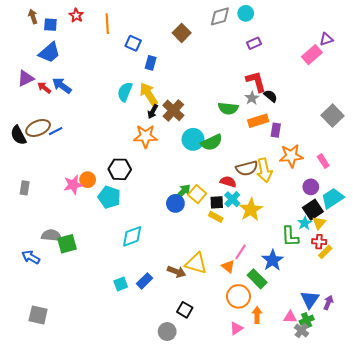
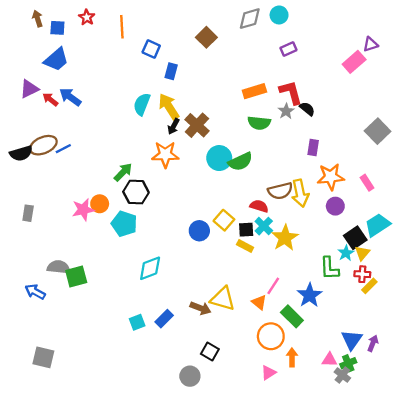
orange rectangle: (258, 121) -> (254, 91), moved
black semicircle: (18, 135) -> (21, 153), turned -78
purple circle: (311, 187) -> (335, 206), moved
green arrow: (183, 192) -> (123, 172), moved

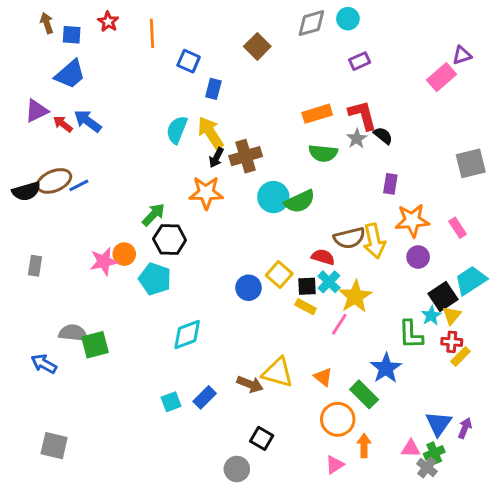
brown cross: (197, 125) -> (246, 156), turned 30
gray square: (378, 131) -> (471, 163), turned 30
pink line: (273, 286) -> (339, 324), moved

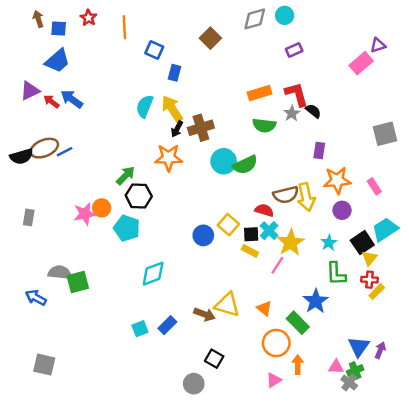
cyan star: (431, 315) -> (329, 243), moved

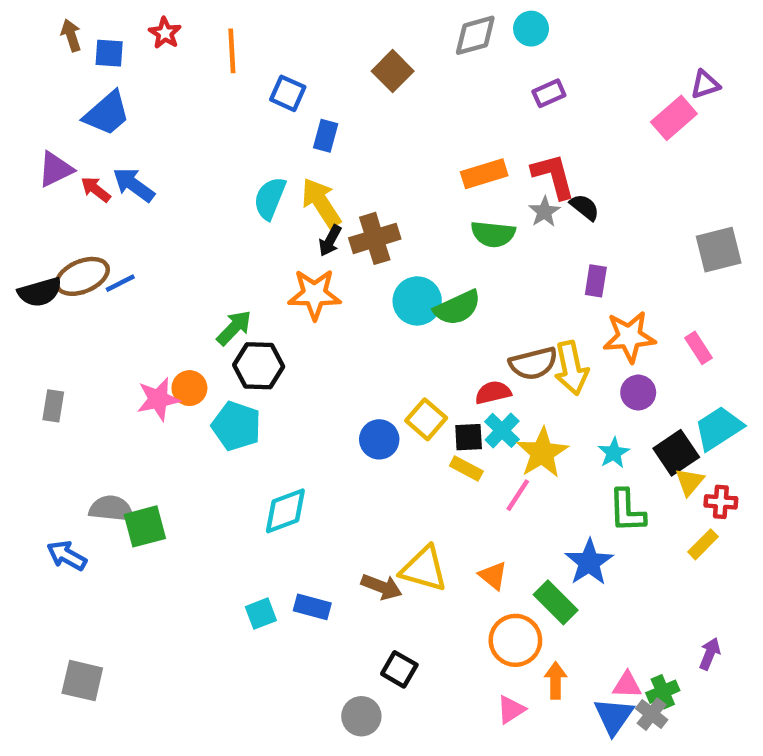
red semicircle: (264, 210) -> (493, 393), turned -30
red cross: (369, 280) -> (721, 502), moved
blue rectangle: (167, 325) -> (312, 607), turned 60
blue triangle: (359, 347) -> (614, 716), moved

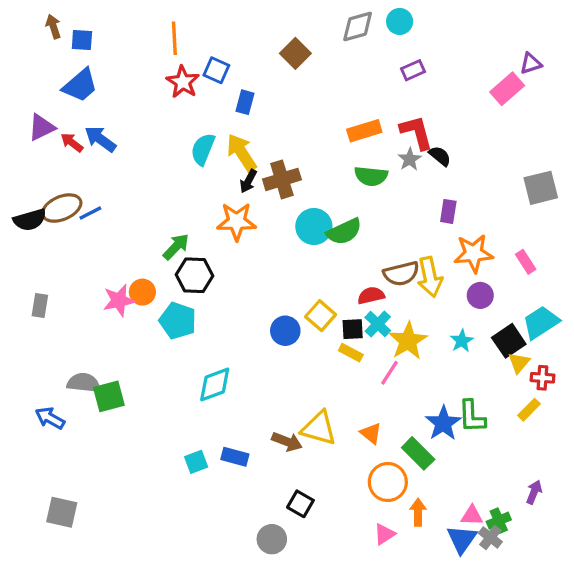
red star: (165, 33) -> (183, 82), moved, size x1.4
green L-shape: (627, 511) -> (472, 416), moved

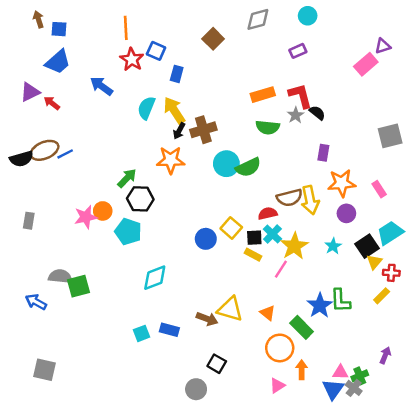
cyan circle: (400, 21) -> (308, 16), moved
blue arrow: (100, 139) -> (101, 86), moved

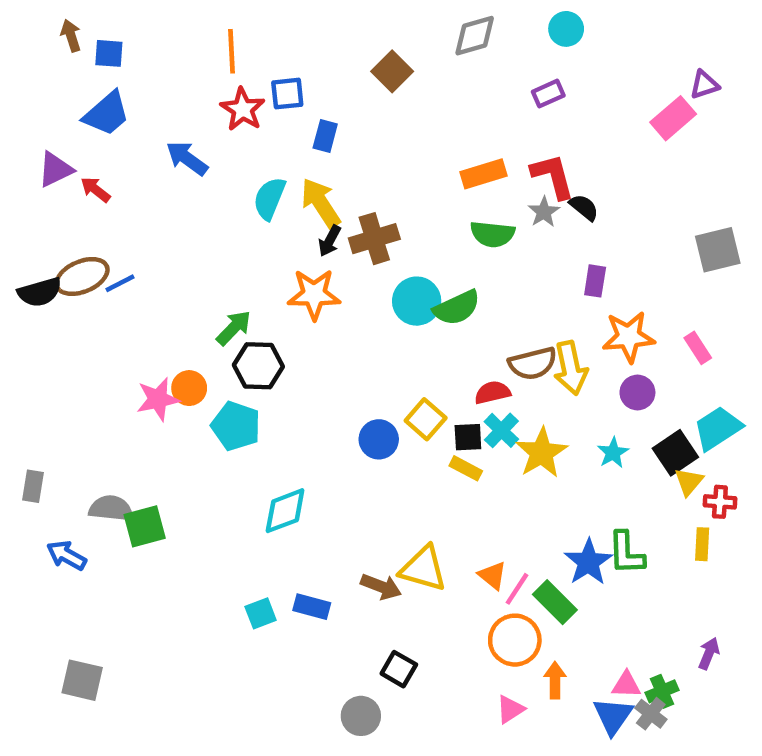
blue square: (156, 51) -> (287, 94), turned -30
gray rectangle: (29, 221) -> (33, 486), moved
pink line: (281, 269) -> (517, 589), moved
yellow rectangle: (382, 296) -> (702, 544), turned -42

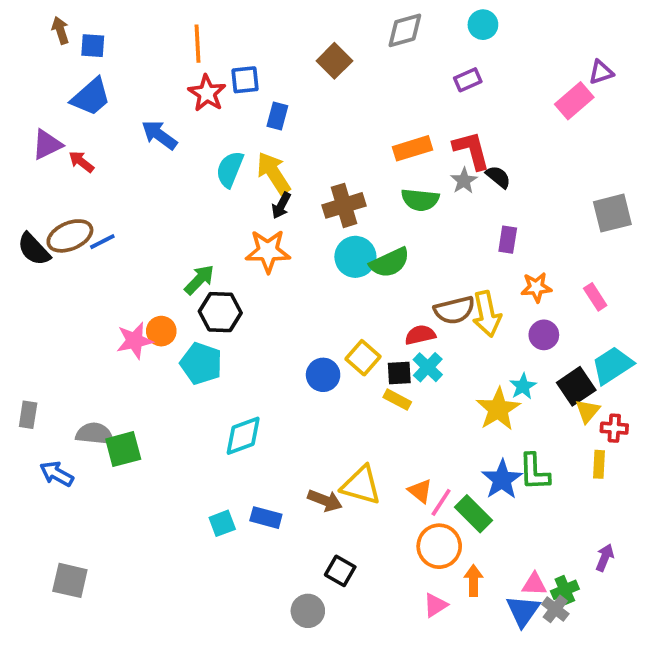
brown cross: (374, 239) -> (344, 205), moved
black semicircle: (40, 292) -> (34, 249), turned 63
orange star: (629, 337) -> (536, 287), size x0.7
yellow star: (542, 453) -> (498, 409), moved

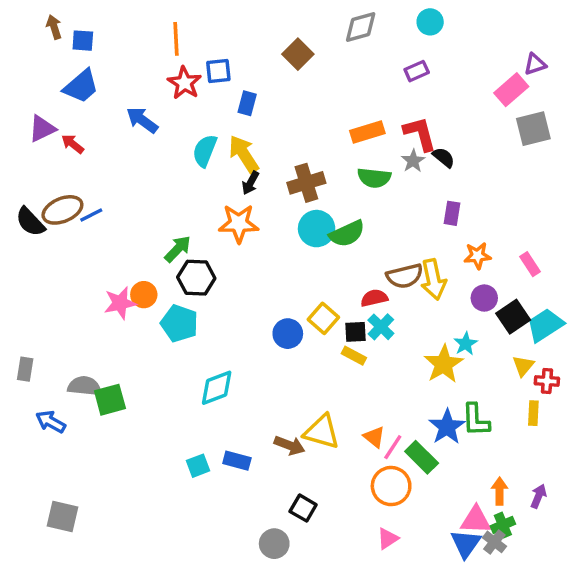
gray square: (612, 213) -> (533, 129), moved
black square: (576, 386) -> (513, 317), moved
orange arrow: (473, 580) -> (500, 491), moved
pink triangle: (534, 584) -> (476, 520), size x1.4

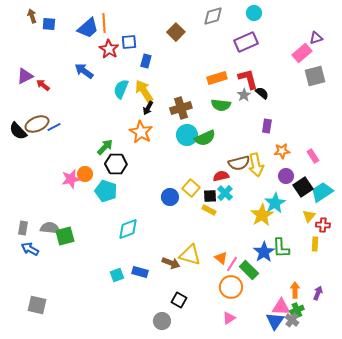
purple rectangle: (417, 71) -> (246, 42), size x1.6
blue trapezoid: (81, 86) -> (88, 28), moved
orange star: (239, 223) -> (141, 132), turned 30
cyan star: (466, 344) -> (275, 203), size x1.5
gray rectangle: (25, 369) -> (23, 228), moved

